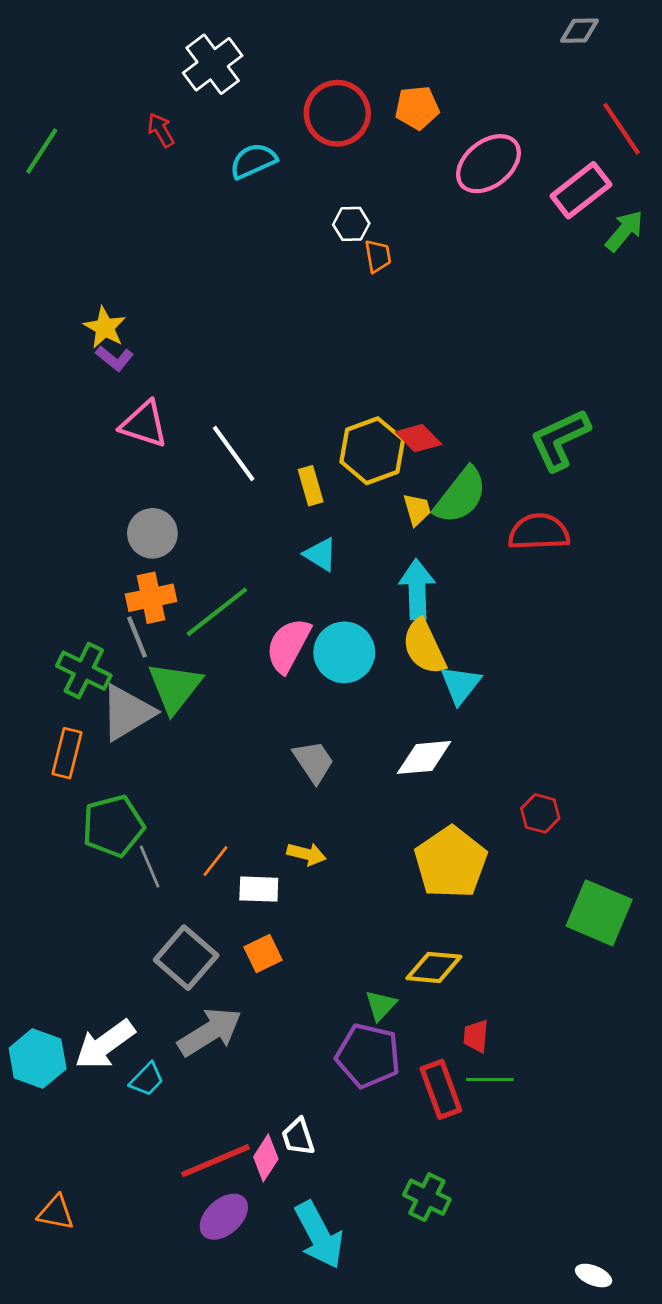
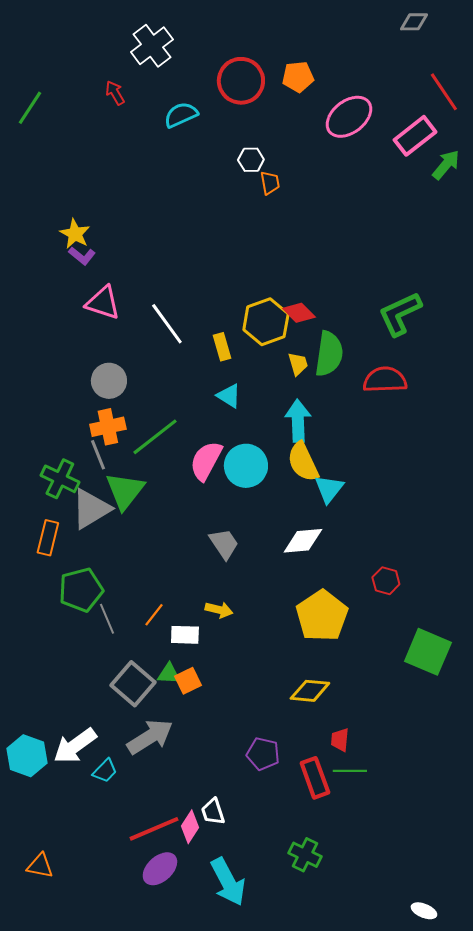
green semicircle: (460, 496) -> (329, 354), turned -30
green triangle: (381, 1005) -> (169, 674), moved, turned 50
purple pentagon: (368, 1056) -> (263, 754), size x0.7

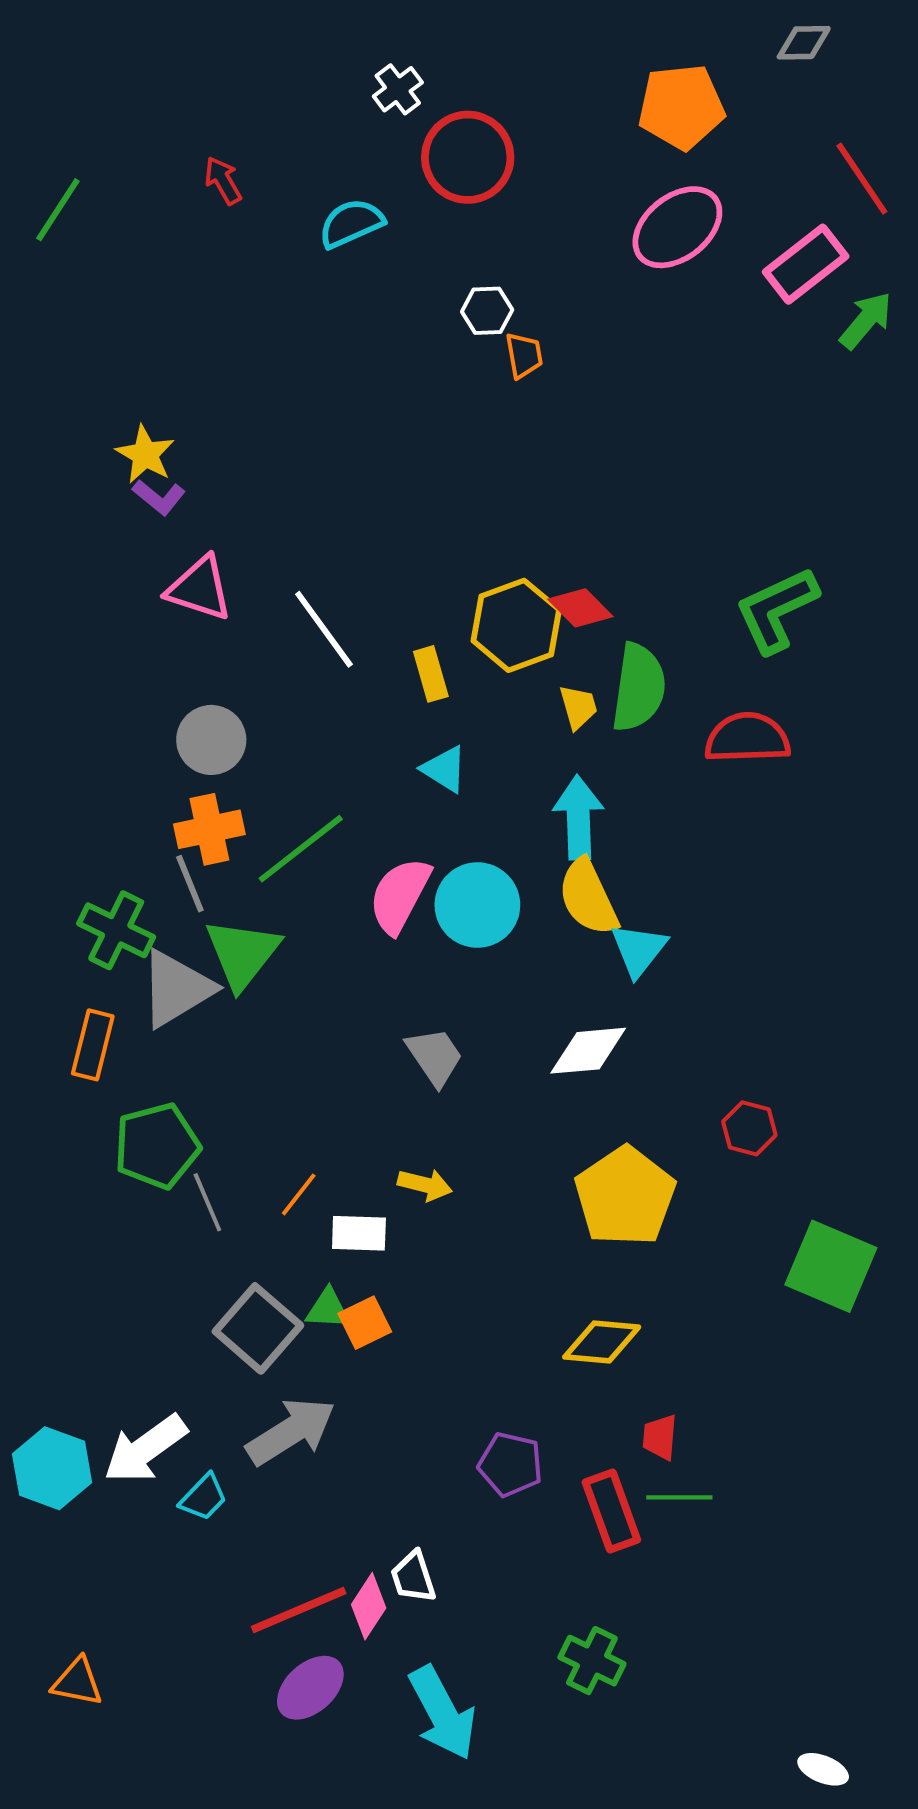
white cross: (152, 46) -> (398, 89), moved, size x0.6
orange pentagon: (298, 77) -> (681, 107), moved, size x1.4

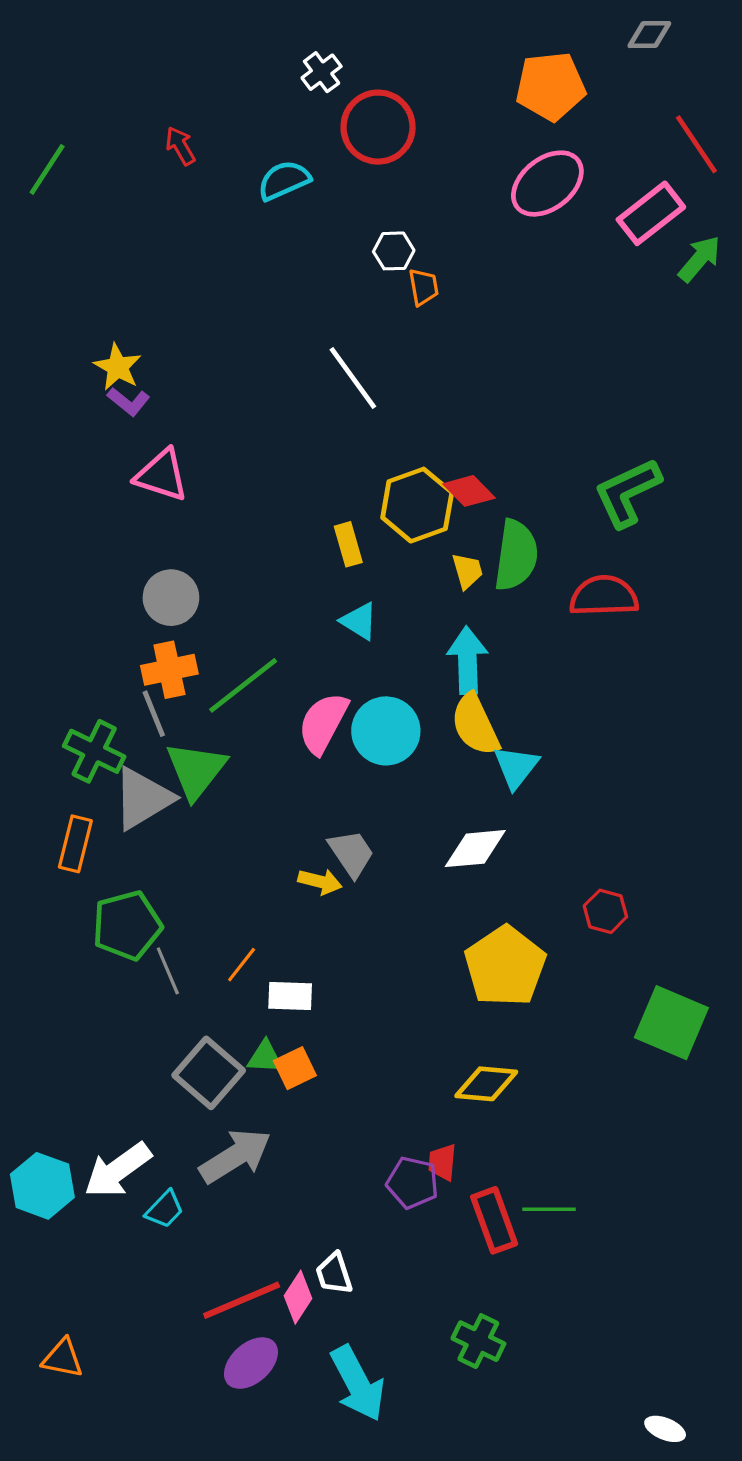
white line: (324, 629) -> (353, 378), moved
yellow arrow: (425, 1185) -> (320, 881), moved
red trapezoid: (660, 1437) -> (442, 1162), moved

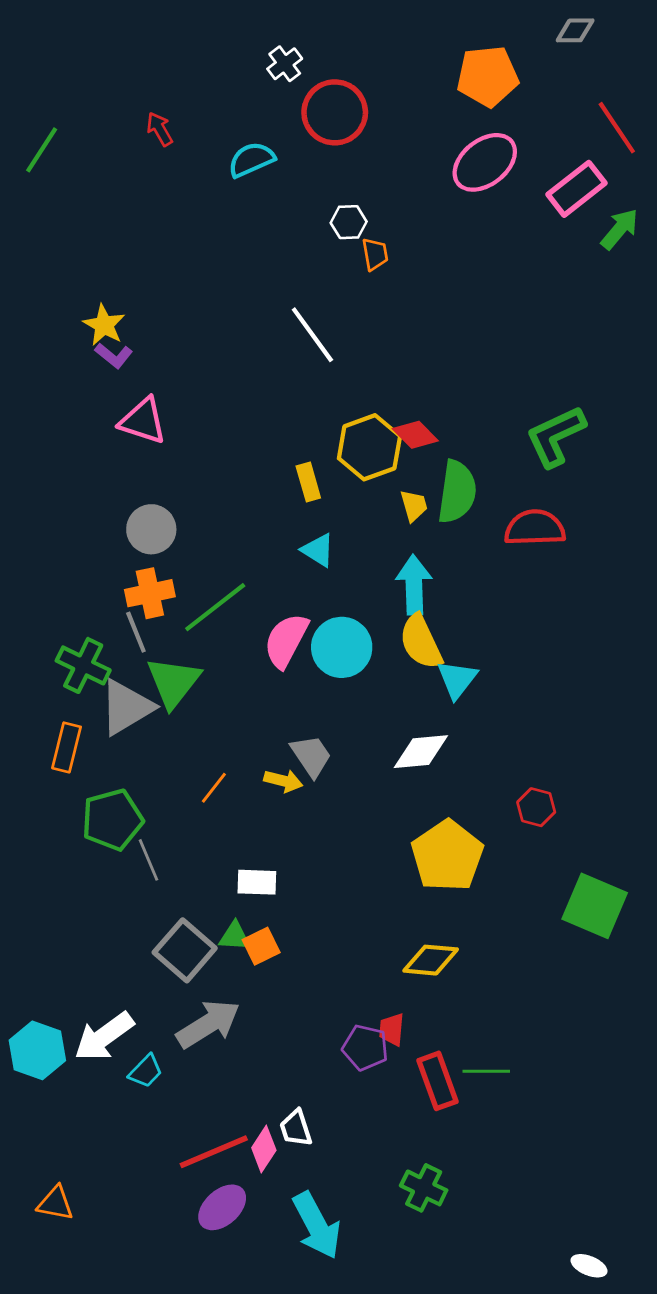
orange line: (242, 965) -> (214, 788), moved

